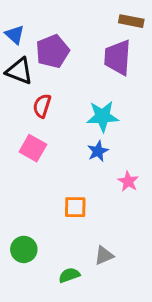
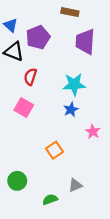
brown rectangle: (131, 21) -> (70, 12), moved
orange square: (75, 207) -> (54, 150), turned -35

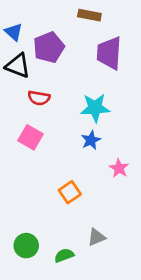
red semicircle: (30, 77) -> (39, 98), turned -98
green circle: (17, 181) -> (26, 246), moved

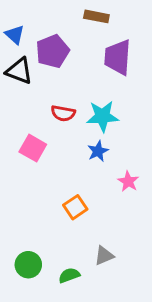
red semicircle: (39, 98) -> (63, 113), moved

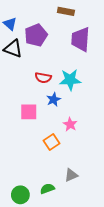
pink square: (33, 148) -> (29, 112), moved, turned -30
blue star: (98, 151) -> (54, 99), moved
pink star: (128, 181) -> (70, 124), moved
green circle: (28, 265) -> (20, 195), moved

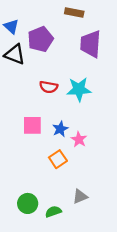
blue star: (54, 99) -> (60, 129), moved
green circle: (20, 195) -> (28, 203), moved

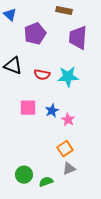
blue triangle: (11, 26) -> (10, 15), moved
black triangle: (15, 54) -> (13, 66), moved
orange square: (58, 159) -> (65, 149), moved

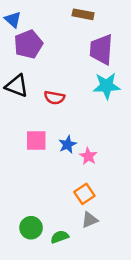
purple pentagon: (35, 34) -> (28, 44), moved
cyan star: (68, 77) -> (106, 86), moved

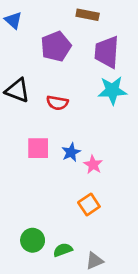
purple pentagon: (28, 44) -> (56, 46), moved
gray triangle: (90, 220) -> (94, 261), moved

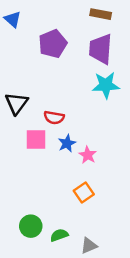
brown rectangle: (88, 15) -> (101, 14), moved
black triangle: (17, 90) -> (16, 103), moved, turned 45
red semicircle: (57, 103) -> (54, 117), moved

